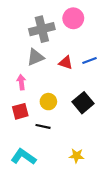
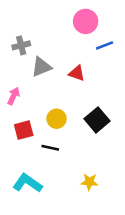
gray cross: (42, 29) -> (21, 45), moved, size x0.6
blue line: (90, 60) -> (105, 45), moved
pink arrow: (21, 82) -> (14, 96), moved, turned 32

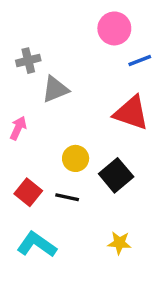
red triangle: (77, 73) -> (131, 113), moved, size x1.6
black square: (97, 120) -> (116, 175), moved
red square: (24, 130) -> (28, 192), moved, turned -36

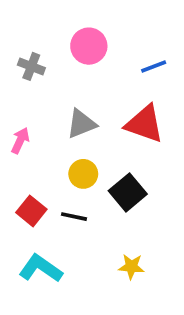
pink circle: (114, 28) -> (89, 46), moved
gray cross: (28, 61) -> (31, 66), turned 35
gray triangle: (55, 89) -> (81, 124), moved

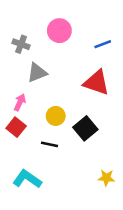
gray triangle: (81, 124) -> (37, 73), moved
pink arrow: (20, 141) -> (20, 102), moved
red square: (31, 211) -> (16, 127), moved
yellow star: (131, 267) -> (106, 178), moved

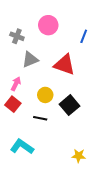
blue line: (103, 44) -> (84, 36), turned -48
red triangle: (96, 83) -> (64, 65), moved
yellow star: (106, 178) -> (79, 156), moved

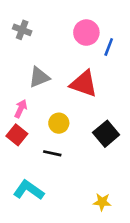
pink circle: (48, 25) -> (86, 33), moved
gray cross: (17, 36) -> (22, 30), moved
black square: (70, 105) -> (106, 134), moved

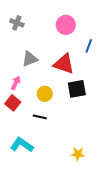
blue line: (109, 47) -> (89, 46), moved
black square: (106, 134) -> (77, 89), moved, turned 30

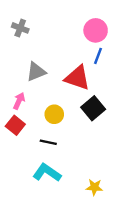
pink circle: (66, 25) -> (96, 30), moved
blue line: (89, 46) -> (98, 56), moved
black square: (77, 89) -> (93, 108), turned -30
cyan L-shape: (22, 145) -> (47, 173), moved

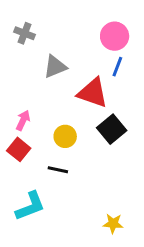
gray triangle: (36, 72) -> (55, 67), moved
cyan L-shape: (47, 173) -> (30, 206), moved, turned 124

